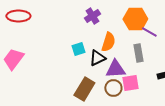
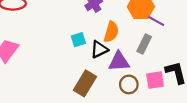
gray rectangle: (138, 53) -> (144, 44), turned 36
pink square: (130, 83) -> (155, 80), moved
brown circle: (113, 88) -> (129, 84), moved

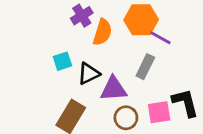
orange semicircle: (111, 32) -> (102, 32), moved

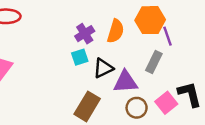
purple cross: (82, 16) -> (85, 34), moved
purple line: (160, 38) -> (167, 36), turned 42
pink square: (159, 112) -> (166, 103), turned -30

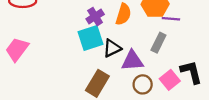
purple line: (167, 36) -> (171, 19), turned -66
cyan square: (80, 57) -> (91, 38), size x1.6

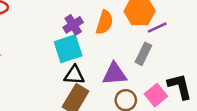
purple line: (171, 19) -> (157, 27), turned -30
black triangle: (112, 48) -> (74, 75), moved, turned 30

